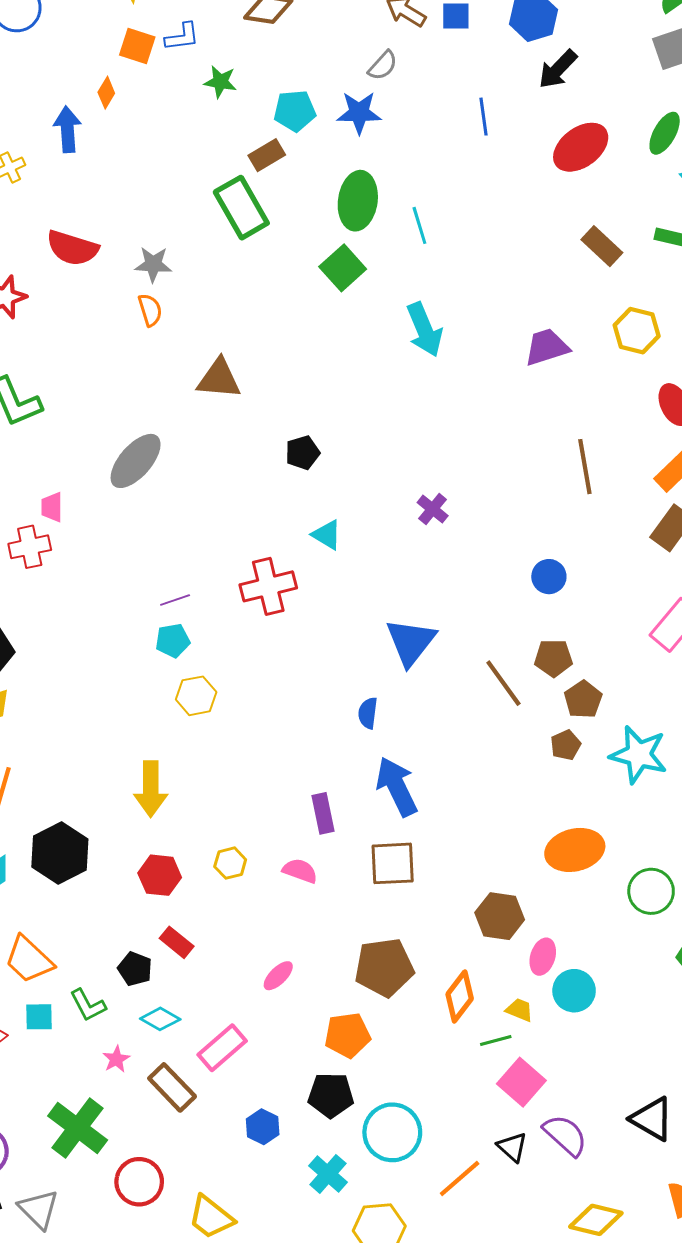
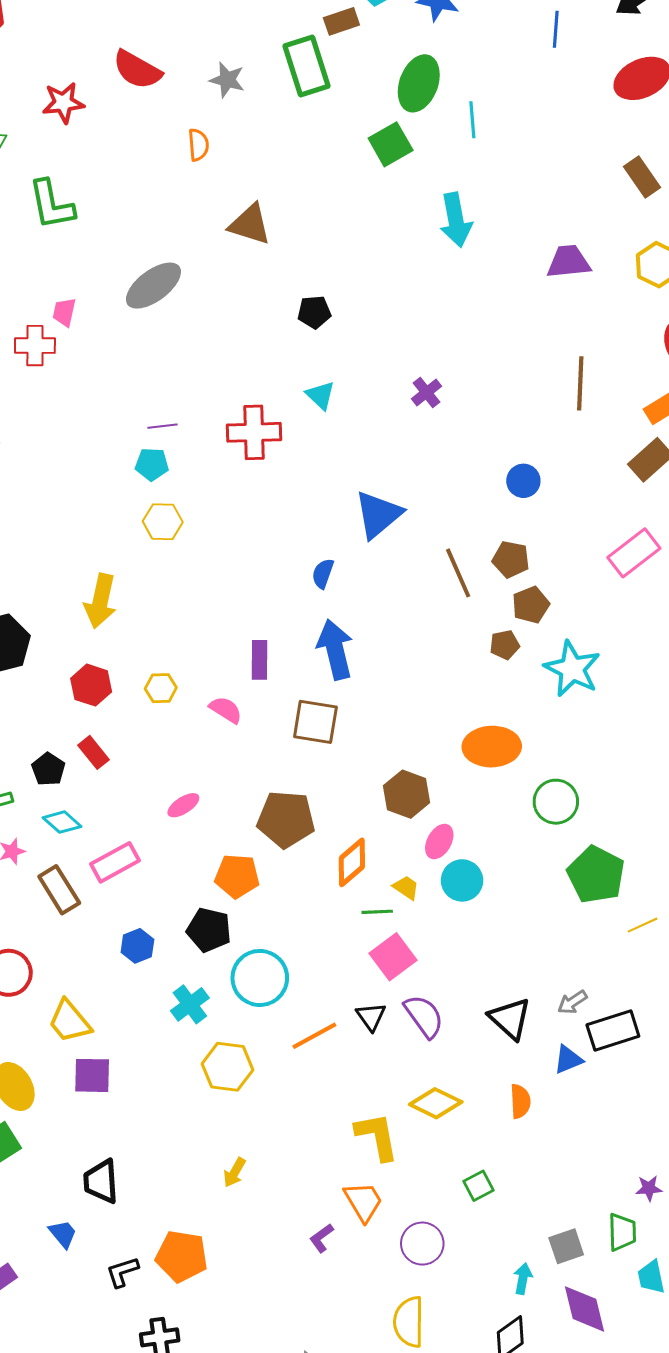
gray star: (153, 264) -> (227, 80), moved

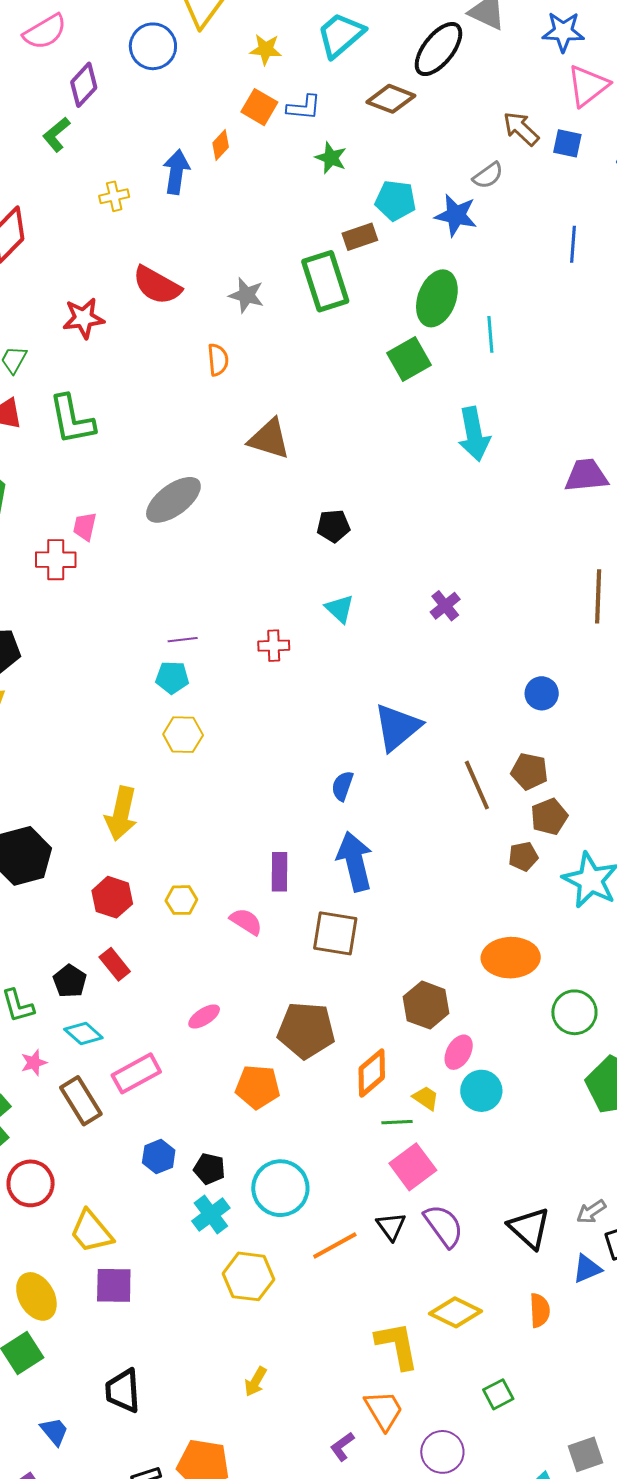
red cross: (254, 432) -> (274, 646), size x0.6
black pentagon: (209, 930) -> (209, 1169), moved, size x0.7
blue trapezoid: (63, 1234) -> (54, 1431), moved

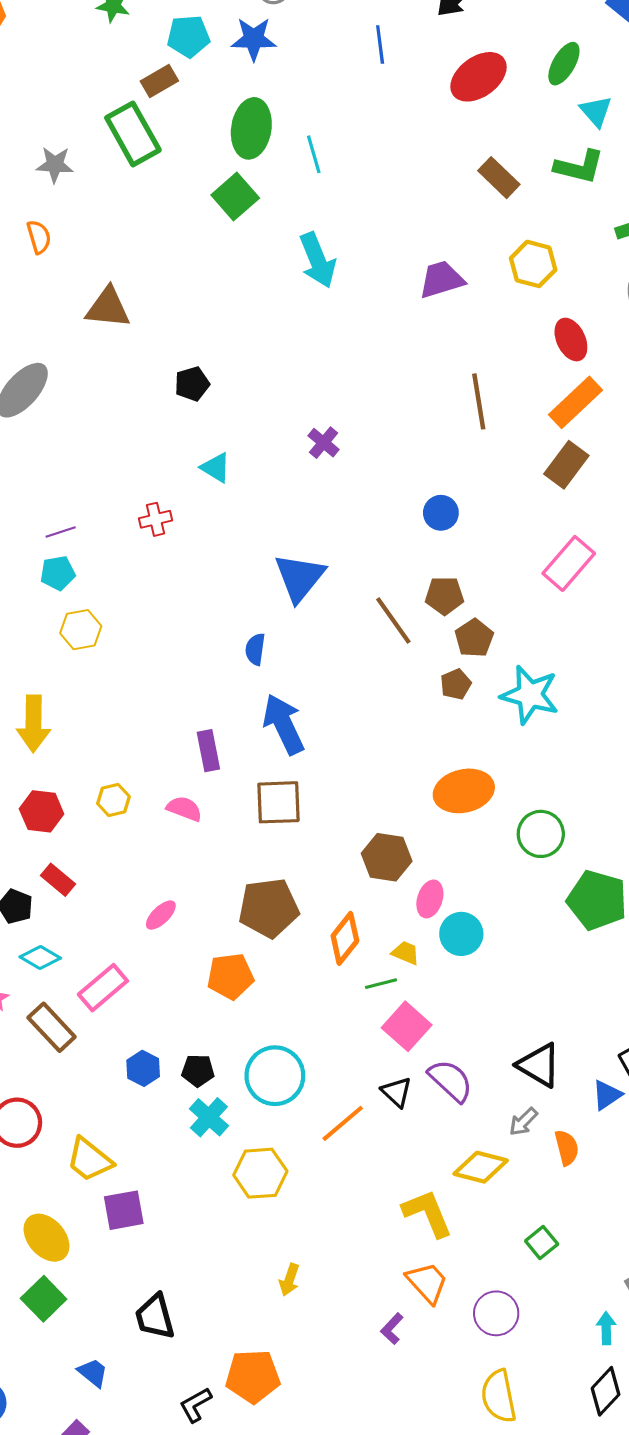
gray arrow: (591, 1212) -> (523, 1122), moved

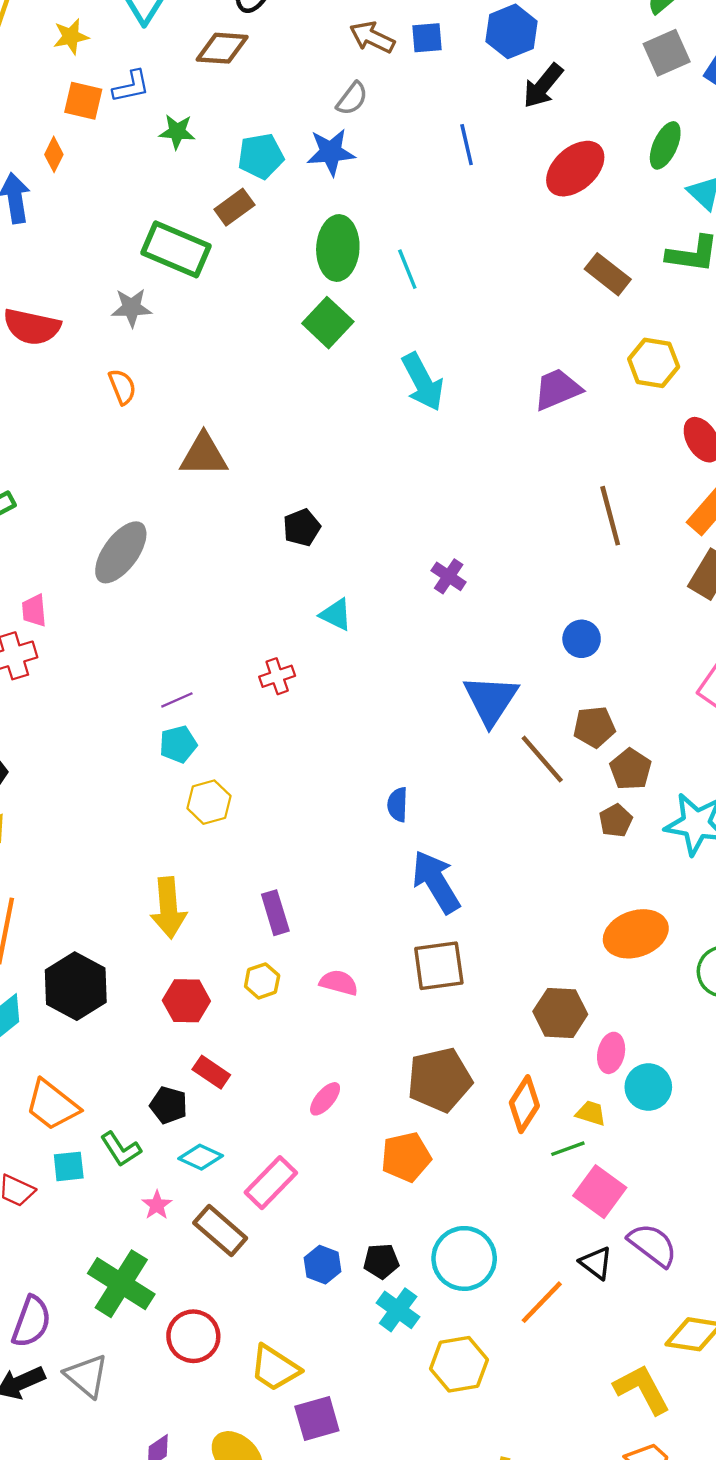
green rectangle: (133, 134) -> (176, 249), moved, turned -32
blue triangle: (300, 577) -> (491, 700), moved
purple rectangle: (208, 751) -> (275, 913), moved

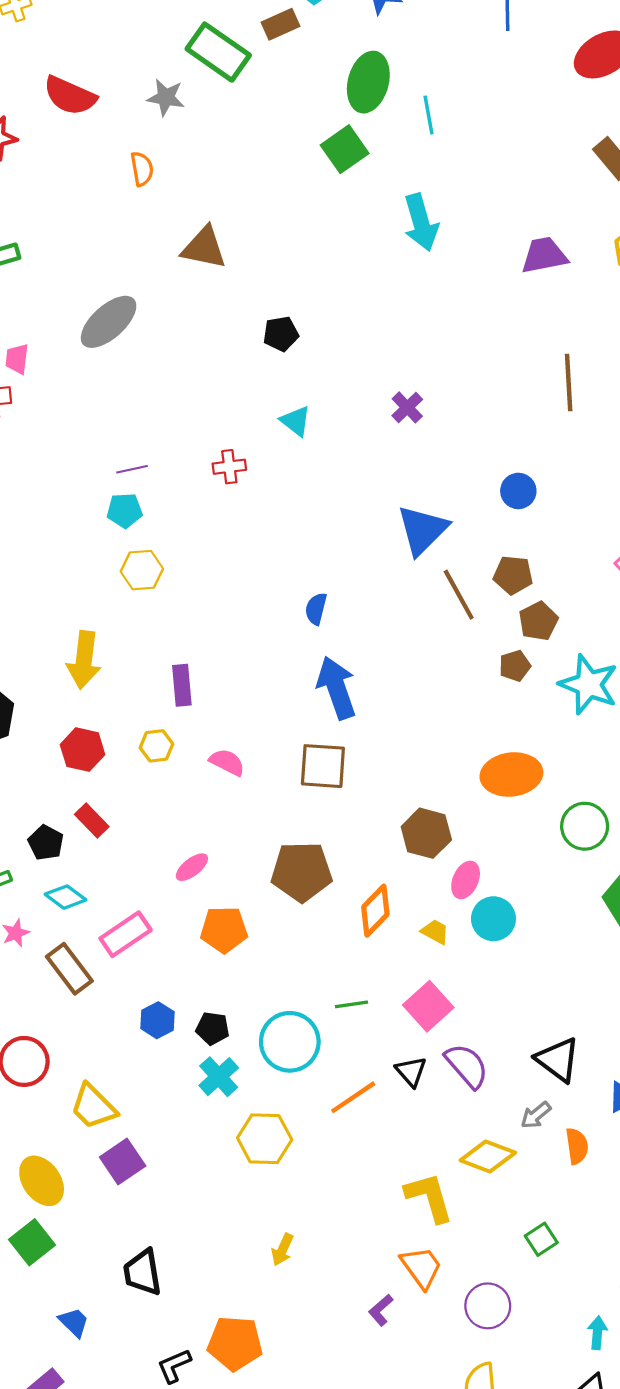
green line: (568, 1149) -> (351, 1004), moved
orange pentagon: (406, 1157) -> (224, 930), moved
purple square: (317, 1418) -> (123, 1161), turned -30

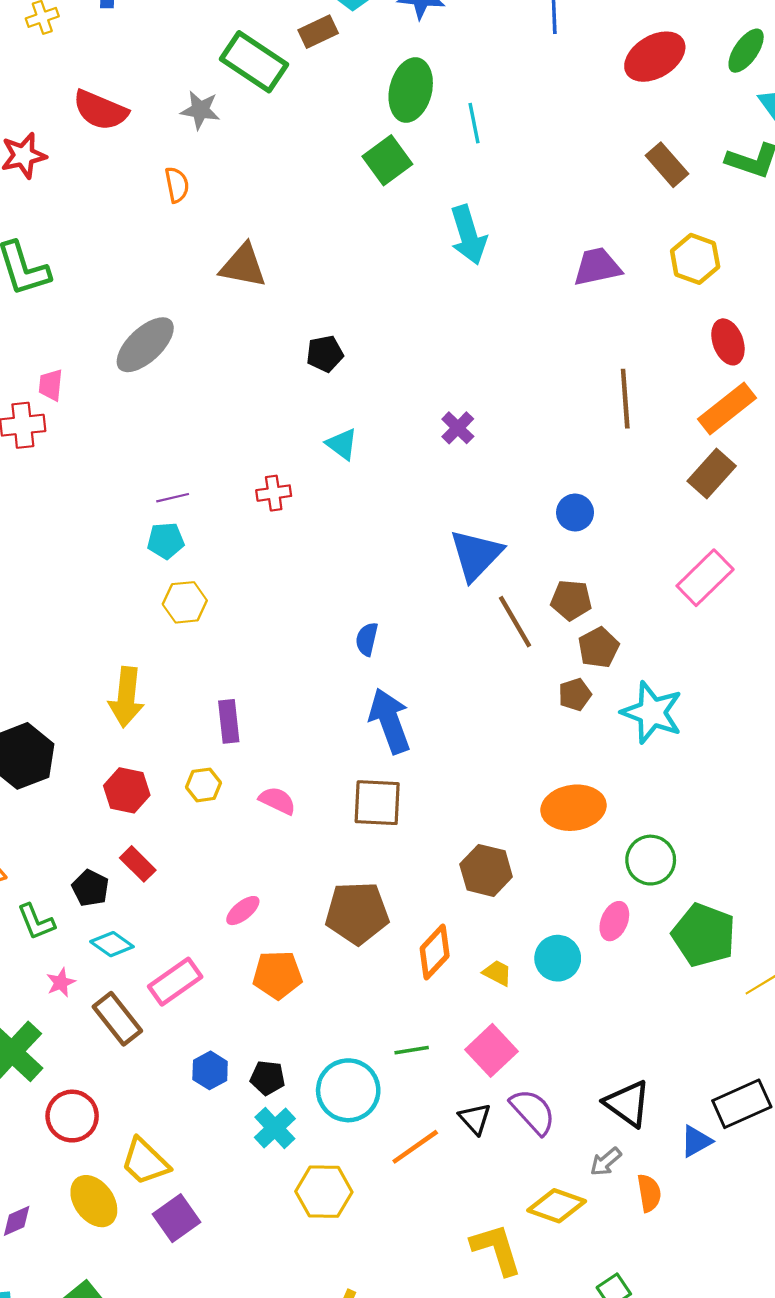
pink ellipse: (466, 880) -> (614, 921), moved
yellow ellipse: (42, 1181) -> (94, 1201), moved

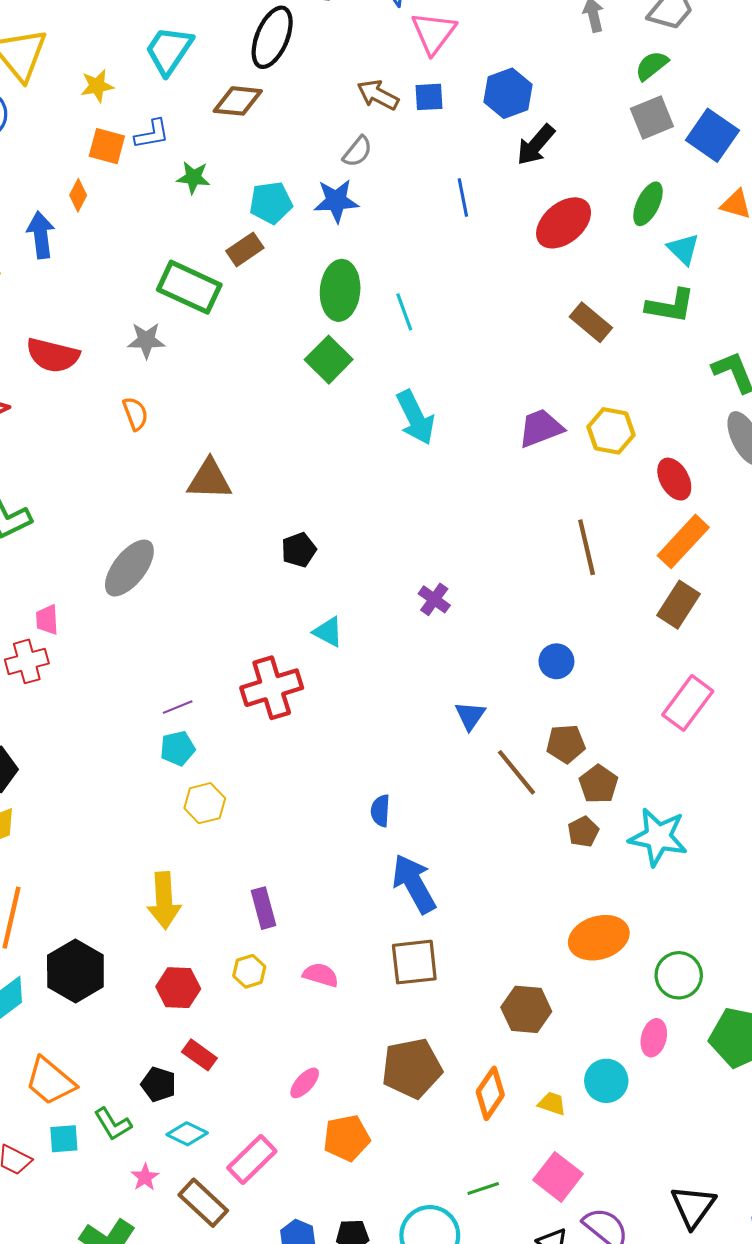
yellow hexagon: (695, 259) -> (611, 431), moved
red cross: (274, 493) -> (272, 688), size x1.8
blue triangle: (476, 555) -> (470, 716), size x0.6
black triangle: (627, 1104) -> (693, 1206), turned 39

